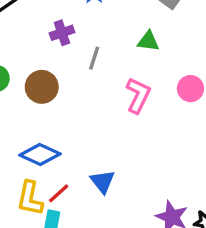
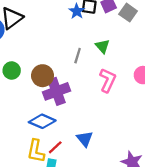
purple cross: (62, 33) -> (56, 91), moved, size x1.6
green triangle: (148, 41) -> (102, 46), moved, turned 42

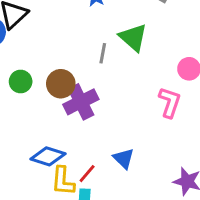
green triangle: (102, 46) -> (133, 37), size x1.5
pink L-shape: (108, 80) -> (170, 102), moved
blue diamond: (42, 121) -> (48, 156), moved

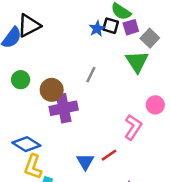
green triangle: (133, 37) -> (137, 62), moved
red line: (87, 174) -> (109, 155), moved

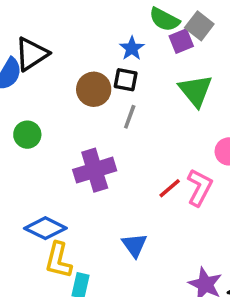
black square: (111, 26) -> (126, 80), moved
gray square: (150, 38) -> (199, 26), moved
brown circle: (52, 90) -> (94, 89), moved
red line: (109, 155) -> (170, 188), moved

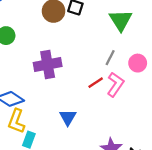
gray line: (130, 117) -> (110, 58), moved

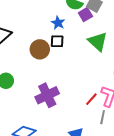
gray line: (110, 58) -> (103, 117), moved

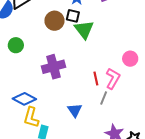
green triangle: (98, 42) -> (84, 30), moved
red line: (91, 99) -> (96, 78), turned -64

